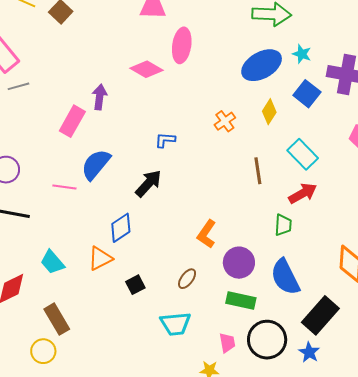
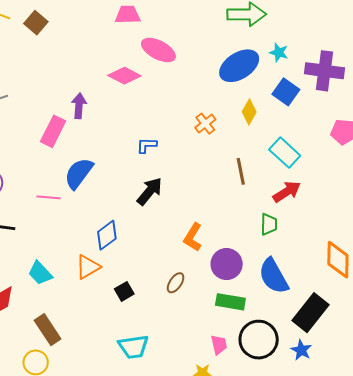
pink ellipse: (182, 45) -> (158, 50), turned -68
black arrow: (148, 183) -> (150, 191), moved
cyan trapezoid: (176, 324) -> (133, 347), moved

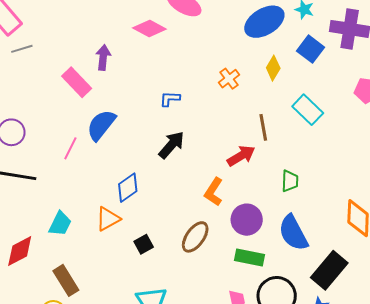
pink rectangle: (53, 131) -> (77, 82), turned -72
red arrow: (287, 192) -> (241, 156), moved
pink line: (49, 197) -> (70, 148), turned -70
cyan trapezoid: (40, 273) -> (60, 224), turned -112
brown ellipse: (176, 283) -> (195, 237), size x1.5

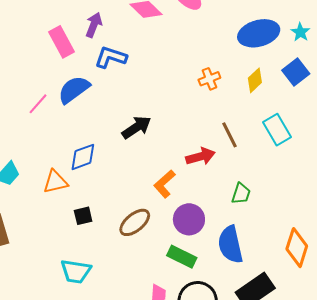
blue L-shape: (170, 99) -> (111, 57), moved, size x1.5
brown line: (263, 127) -> (229, 135), turned -32

